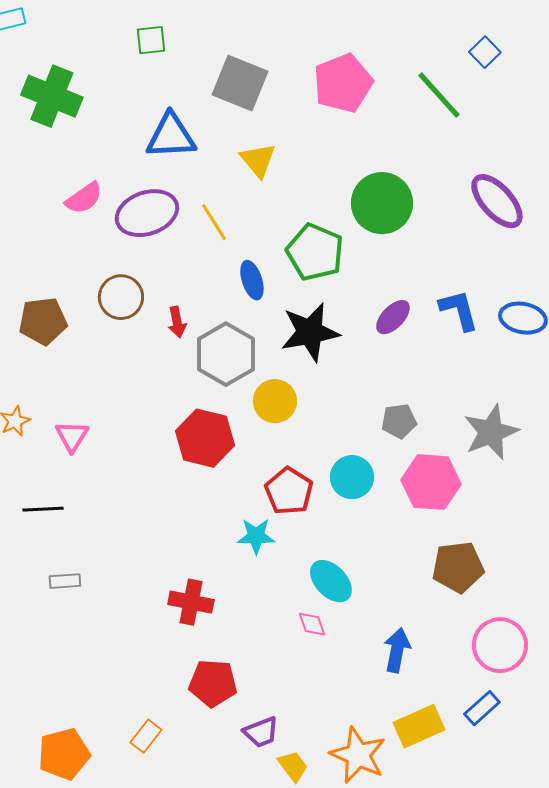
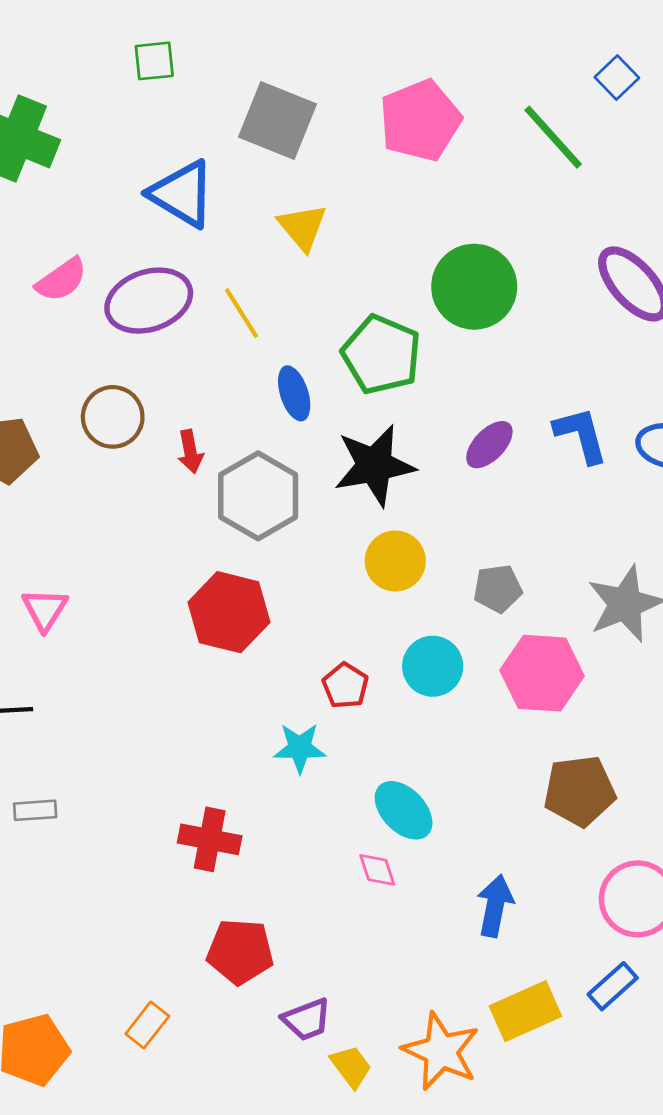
blue triangle: (171, 136) -> (182, 194), turned 34
yellow circle: (275, 401) -> (395, 561), moved
red pentagon: (289, 491) -> (345, 686), size x0.7

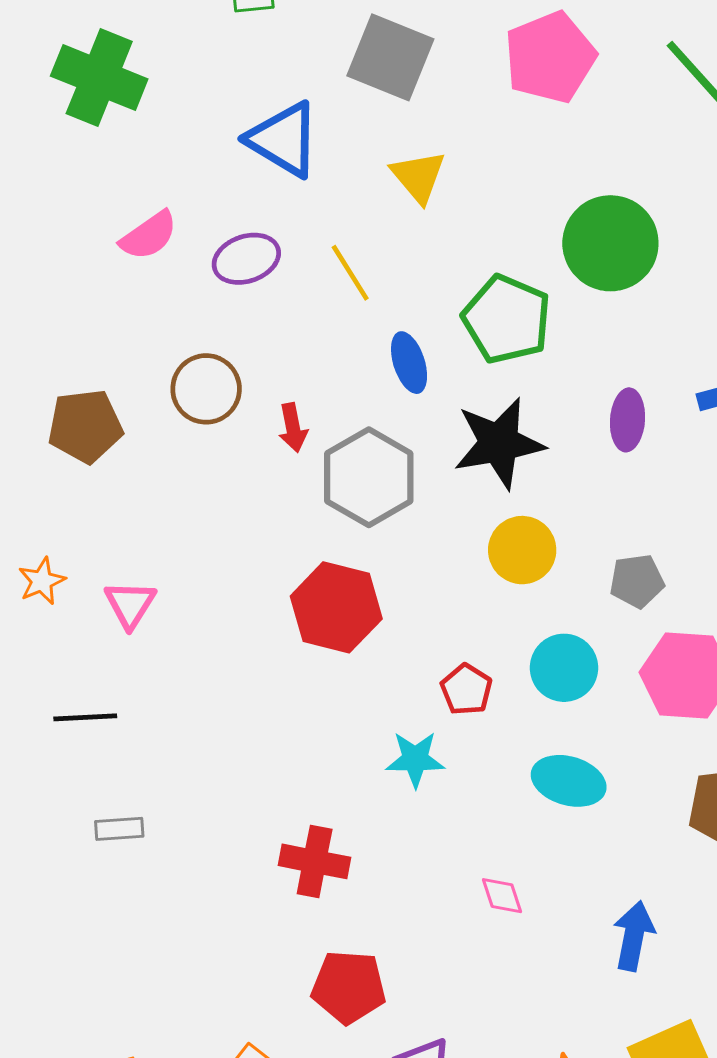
purple ellipse: (149, 301) -> (246, 259), size x0.7
purple ellipse: (489, 445) -> (628, 420), turned -40
cyan ellipse: (404, 810) -> (569, 781), moved, turned -30

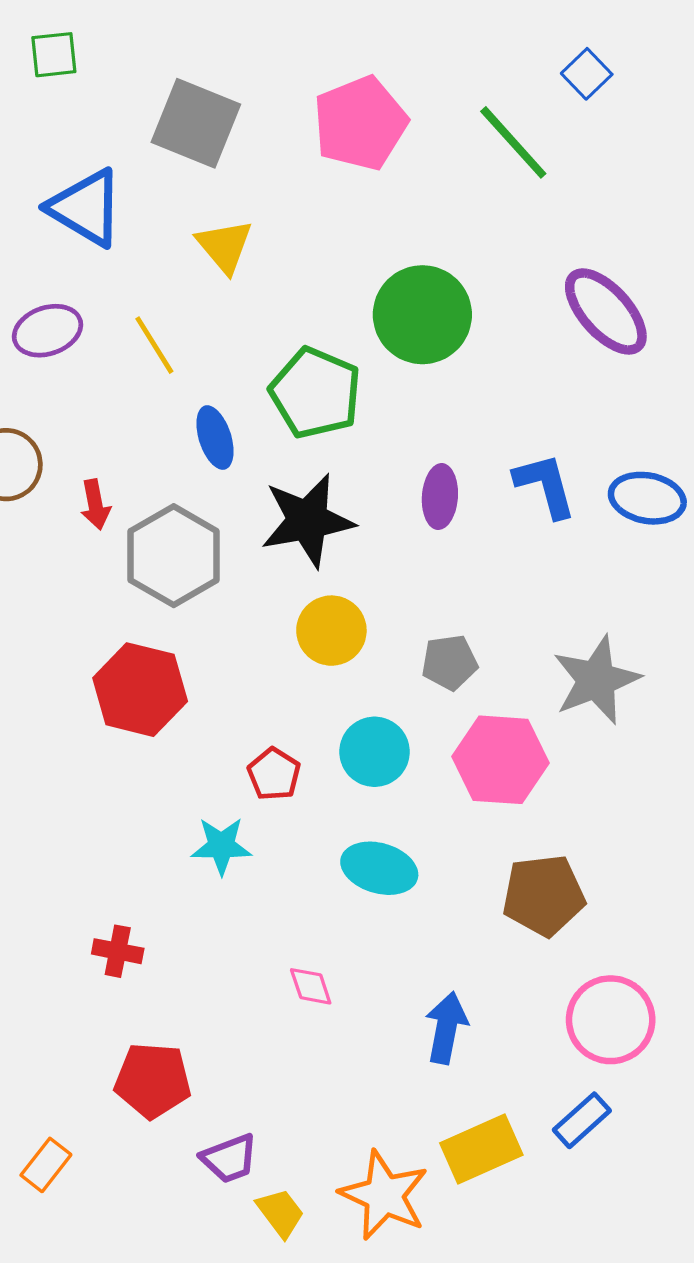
red cross: (315, 861) -> (118, 951), size x0.7

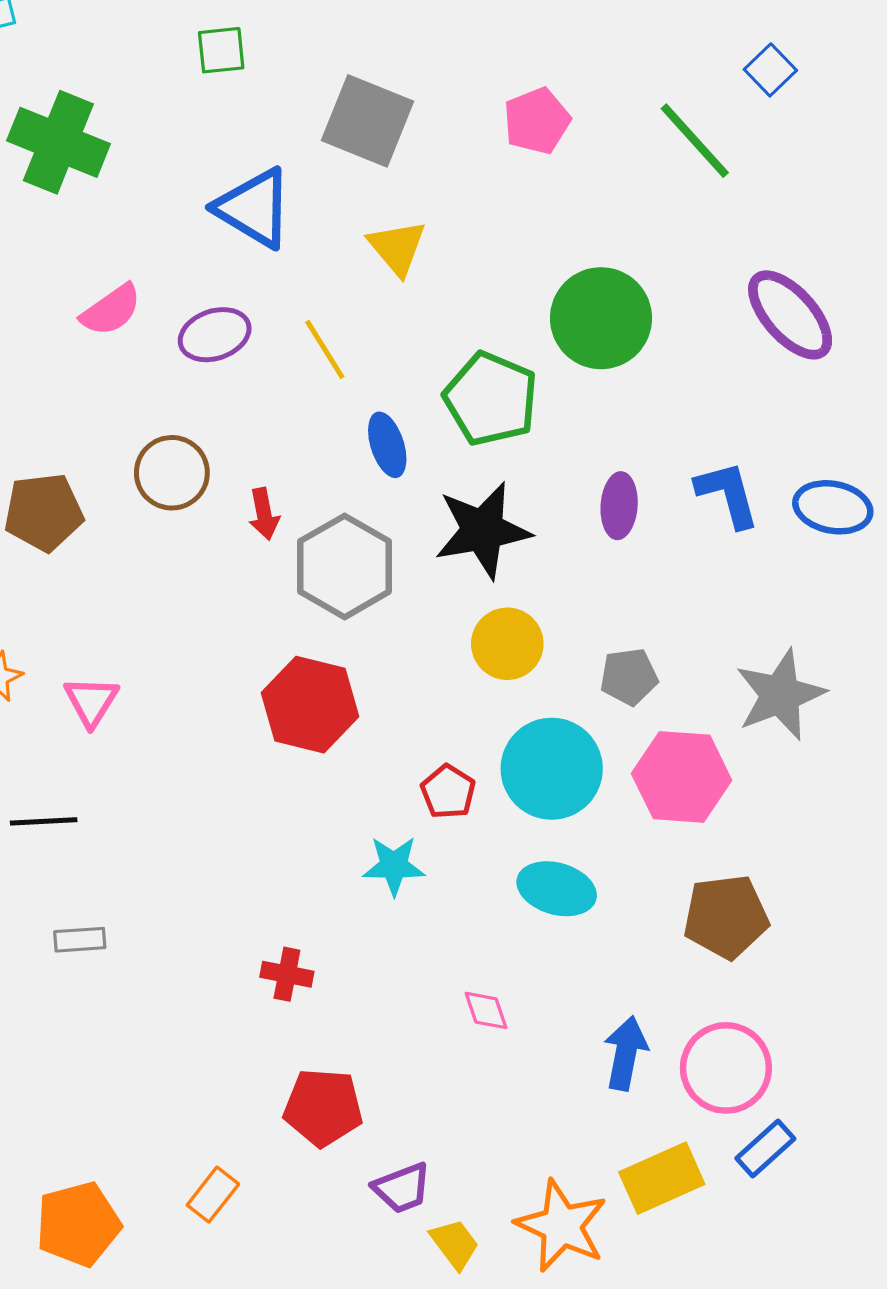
pink pentagon: (360, 123) -> (537, 121), size x0.7
cyan circle: (375, 752) -> (552, 769), size x1.4
pink circle: (611, 1020) -> (726, 1068), moved

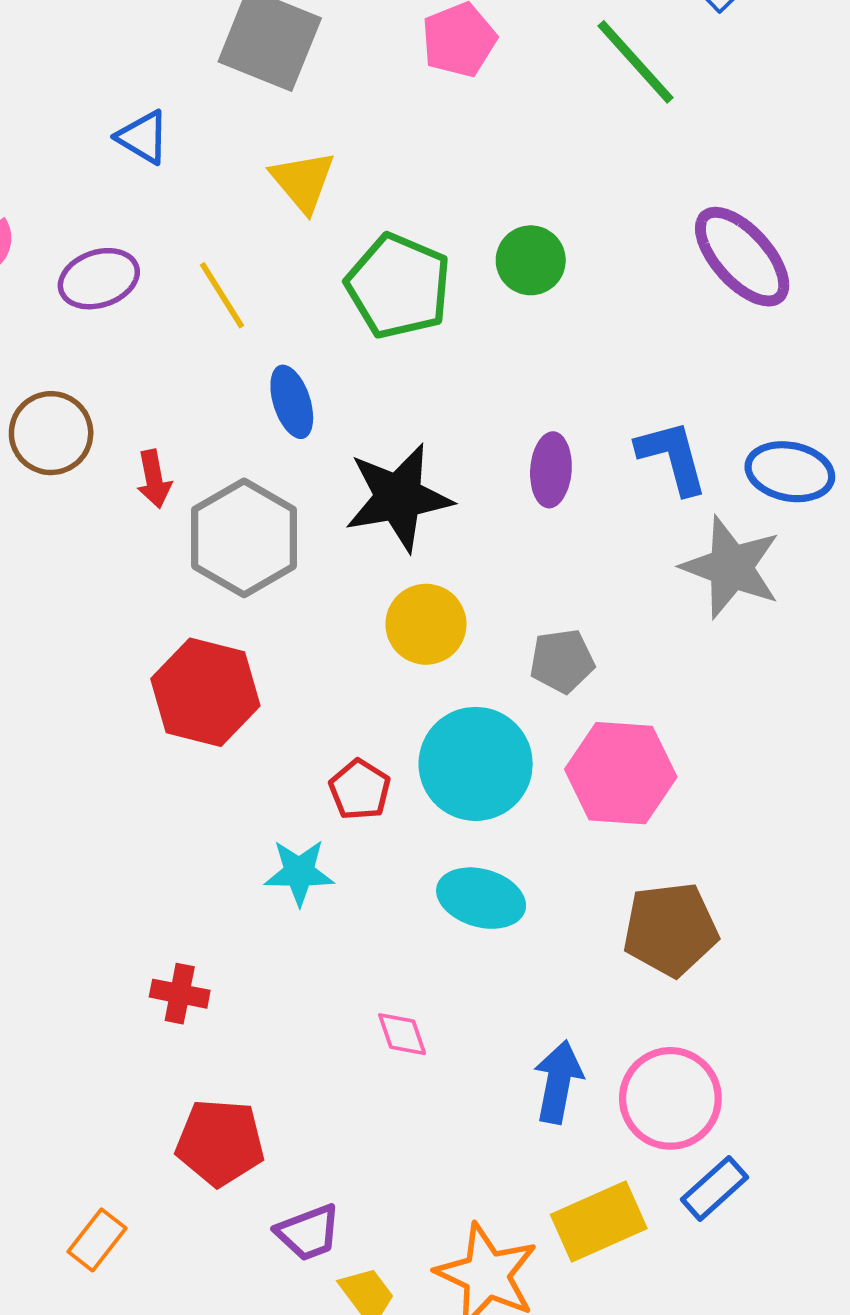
blue triangle: (254, 208) -> (143, 137), size x0.6
green circle: (601, 318) -> (531, 260), size x0.6
green pentagon: (491, 399) -> (398, 286), moved
gray star: (780, 695) -> (731, 567), moved, turned -30

